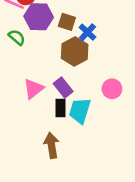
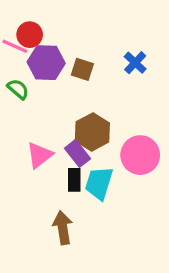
blue cross: (87, 32) -> (135, 63), moved
brown hexagon: (75, 51) -> (92, 132), moved
pink circle: (112, 89) -> (140, 155), size x1.5

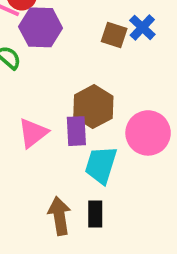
brown square: (82, 69) -> (114, 35), moved
purple rectangle: (77, 153) -> (76, 131), turned 35
black rectangle: (74, 180) -> (95, 214), moved

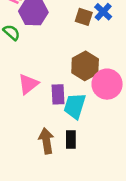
brown hexagon: (93, 107) -> (85, 66), moved
purple rectangle: (76, 131) -> (58, 94), moved

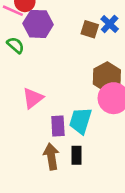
brown hexagon: (85, 66) -> (107, 77), moved
purple rectangle: (58, 94) -> (58, 126), moved

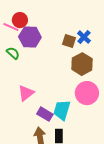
brown hexagon: (107, 77) -> (82, 64), moved
purple rectangle: (58, 126) -> (45, 114), turned -56

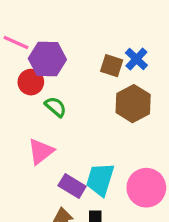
red circle: (20, 20) -> (31, 82), moved
green semicircle: (13, 53) -> (56, 107), moved
pink circle: (87, 93) -> (146, 188), moved

